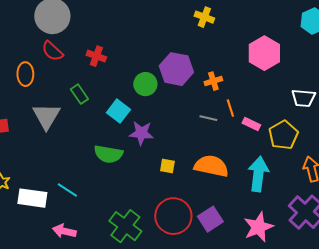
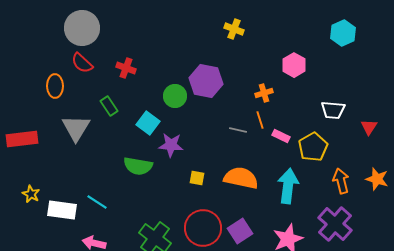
pink hexagon: (264, 53) -> (294, 65), size x0.7
orange cross: (213, 81) -> (264, 93), moved

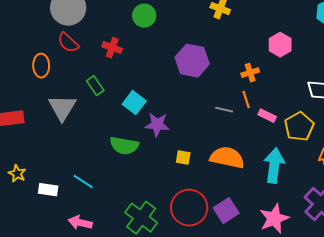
green circle: (175, 96) -> (144, 16), moved
white rectangle: (62, 210) -> (48, 190), size x0.7

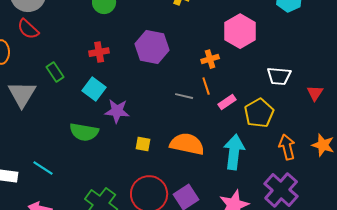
pink hexagon: (280, 45) -> (240, 31), size x1.4
red cross: (112, 48) -> (99, 52), moved, turned -30
pink rectangle: (267, 116) -> (227, 102), turned -60

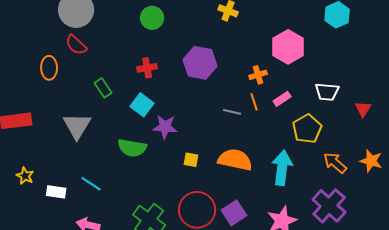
gray triangle: (22, 94) -> (77, 126), moved
pink rectangle: (227, 102) -> (282, 99), moved
orange arrow: (287, 147) -> (335, 163), turned -35

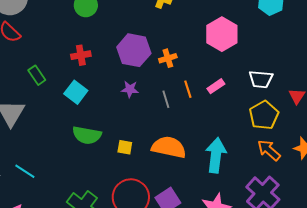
orange cross: (258, 75) -> (168, 58), moved
gray line: (232, 112) -> (166, 99), turned 60
purple star: (165, 127) -> (130, 89), moved, size x0.7
yellow pentagon: (307, 129) -> (264, 115), moved
green semicircle: (132, 148) -> (87, 135), moved

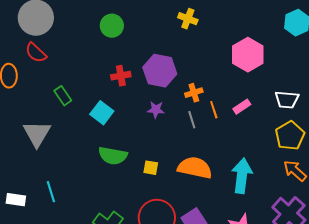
red cross: (81, 55) -> (121, 76), moved
orange cross: (168, 58) -> (194, 93), moved
cyan line: (25, 171) -> (51, 192), turned 40

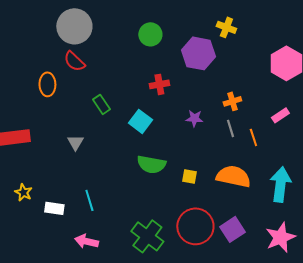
purple hexagon: (160, 71) -> (198, 53), moved
orange line: (214, 110) -> (253, 137), moved
gray triangle: (37, 134) -> (75, 142), size x0.6

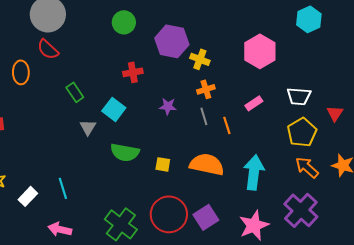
yellow cross: (226, 27) -> (200, 59), moved
gray triangle: (75, 142) -> (88, 127), moved
white rectangle: (54, 208) -> (28, 196), turned -54

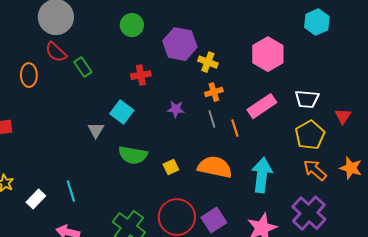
green rectangle: (75, 92) -> (83, 67), moved
pink rectangle: (254, 103) -> (262, 106), size x1.6
yellow square: (163, 164) -> (171, 167), turned -35

